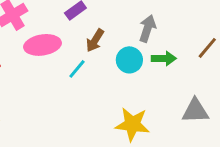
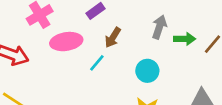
green arrow: (164, 58) -> (185, 39), moved
cyan circle: (129, 60) -> (147, 71), moved

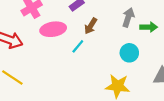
cyan circle: (147, 71) -> (129, 53), moved

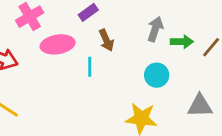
brown arrow: (91, 26) -> (106, 40), turned -56
cyan line: (78, 46) -> (90, 67), turned -40

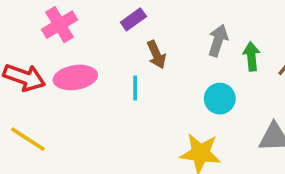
green arrow: (182, 42) -> (251, 56), turned -95
pink ellipse: (58, 44) -> (75, 77), moved

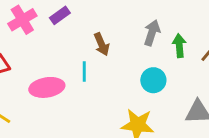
purple rectangle: (133, 19) -> (60, 15), moved
pink ellipse: (75, 77) -> (47, 87), moved

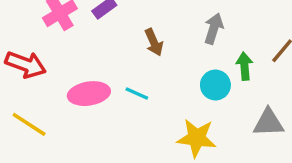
green arrow: (179, 46) -> (244, 66), moved
cyan line: (84, 72) -> (137, 94), moved, turned -66

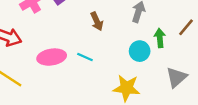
gray triangle: (268, 123) -> (176, 77), turned -40

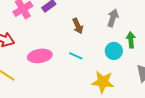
cyan line: (85, 57) -> (76, 56), moved

